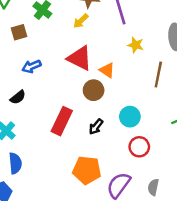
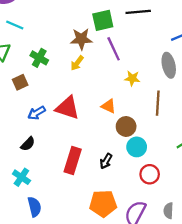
red triangle: (80, 58) -> (67, 108), moved
brown circle: (94, 90) -> (126, 126), moved

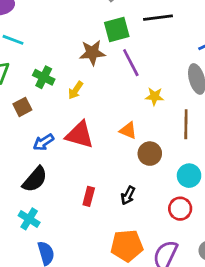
yellow arrow: (77, 63) -> (76, 90), moved
black semicircle: (28, 144) -> (35, 179), size x1.5
cyan circle: (137, 147) -> (189, 176), moved
red rectangle: (73, 160) -> (89, 196), size x0.6

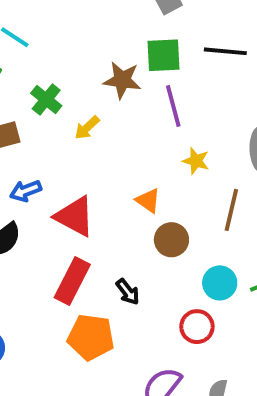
red triangle: (80, 135) -> (75, 216), moved
black arrow: (128, 195) -> (128, 292), turned -78
red rectangle: (89, 196) -> (72, 281), size x1.6
orange pentagon: (127, 246) -> (91, 337), moved

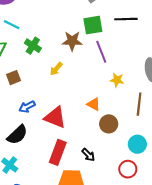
green cross: (46, 99) -> (33, 46), moved

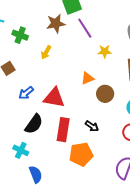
orange triangle: (94, 104) -> (88, 78), turned -40
black semicircle: (17, 135) -> (34, 124), moved

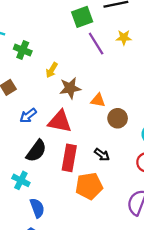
brown star: (56, 24) -> (70, 88), moved
yellow star: (105, 51) -> (124, 37), moved
orange triangle: (88, 78) -> (98, 100), turned 32

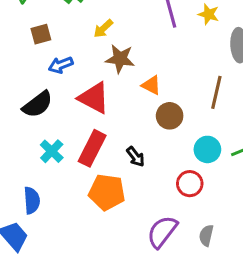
blue arrow: (28, 116) -> (61, 65), moved
black semicircle: (36, 151) -> (38, 104), moved
cyan cross: (21, 180) -> (52, 151), moved

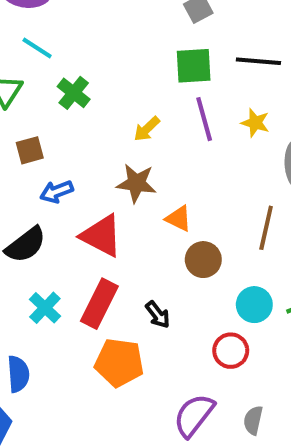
yellow arrow: (103, 29) -> (147, 129), moved

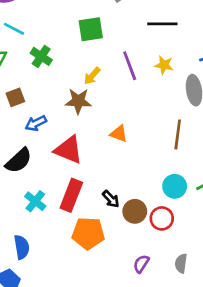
green square: (194, 66) -> (91, 29), moved
brown star: (136, 183) -> (78, 101), moved
brown circle: (203, 260) -> (135, 211), moved
purple semicircle: (194, 415) -> (141, 264), size x0.6

